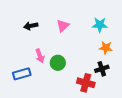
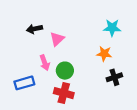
pink triangle: (63, 26) -> (57, 39), moved
orange star: (106, 48) -> (104, 54), moved
red cross: (86, 83) -> (64, 93), moved

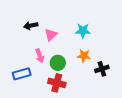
cyan star: (112, 28) -> (83, 31), moved
orange star: (104, 54) -> (84, 56), moved

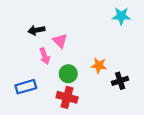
cyan star: (83, 31) -> (121, 16), moved
pink triangle: (51, 35) -> (60, 41), turned -32
pink arrow: (40, 56) -> (45, 56), moved

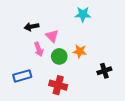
cyan star: (121, 16) -> (83, 14), moved
orange star: (99, 65) -> (80, 51), moved
green circle: (68, 74) -> (59, 56), moved

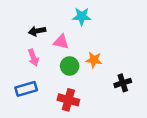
cyan star: (83, 14) -> (82, 16), moved
pink triangle: (52, 36) -> (61, 42), turned -32
pink arrow: (39, 49) -> (33, 58), moved

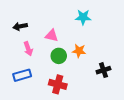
cyan star: (82, 16) -> (83, 17), moved
black arrow: (37, 31) -> (20, 26), moved

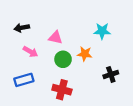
cyan star: (83, 17) -> (102, 31), moved
pink arrow: (28, 49) -> (30, 52), turned -40

